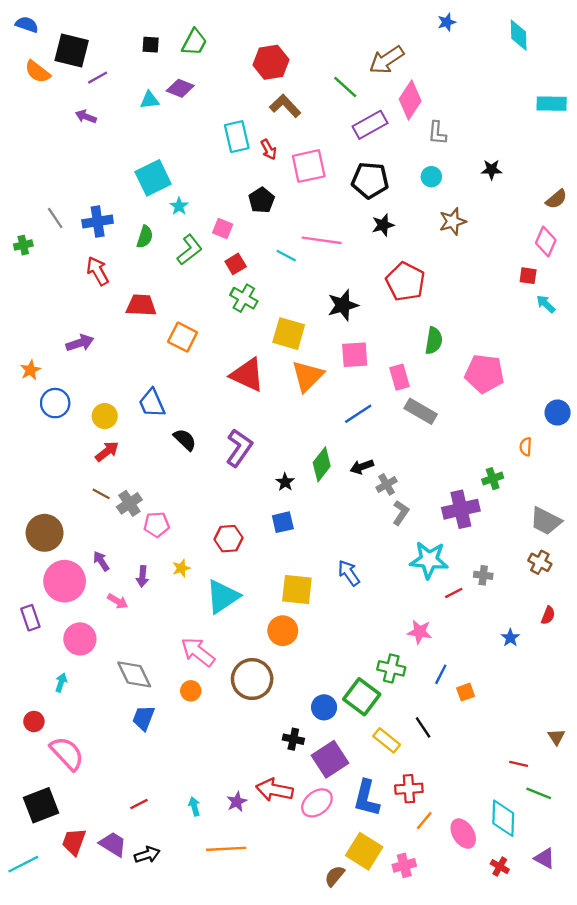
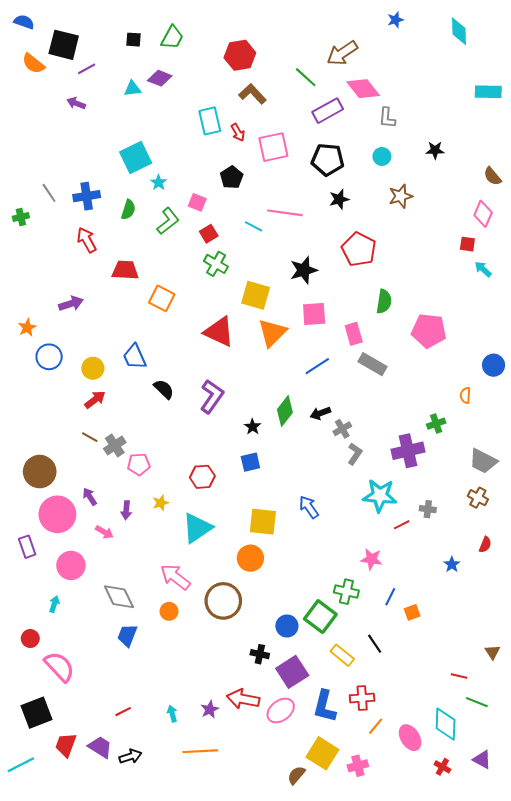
pink diamond: (410, 100) -> (363, 89), turned -72
brown semicircle: (556, 199) -> (492, 176), turned 90

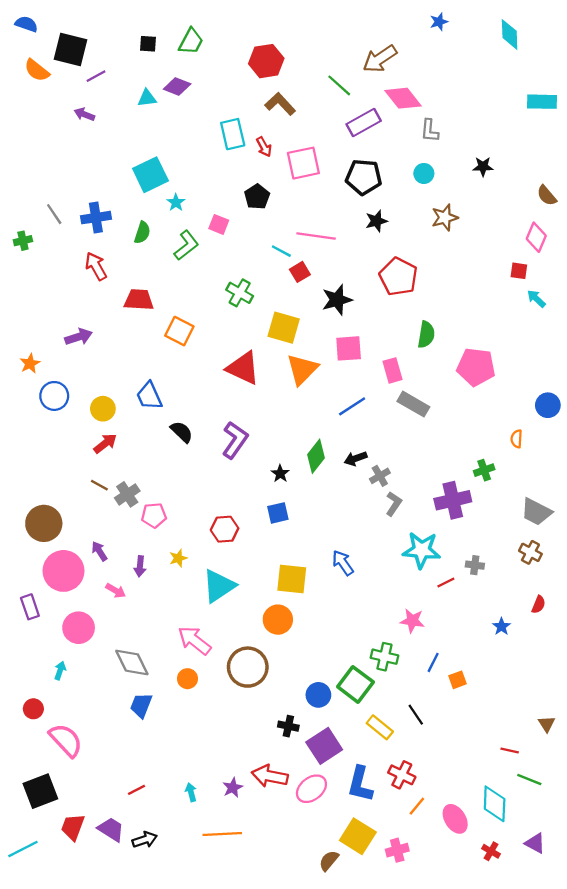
red square: (209, 234) -> (300, 272), moved
red cross: (362, 698) -> (402, 775), turned 30

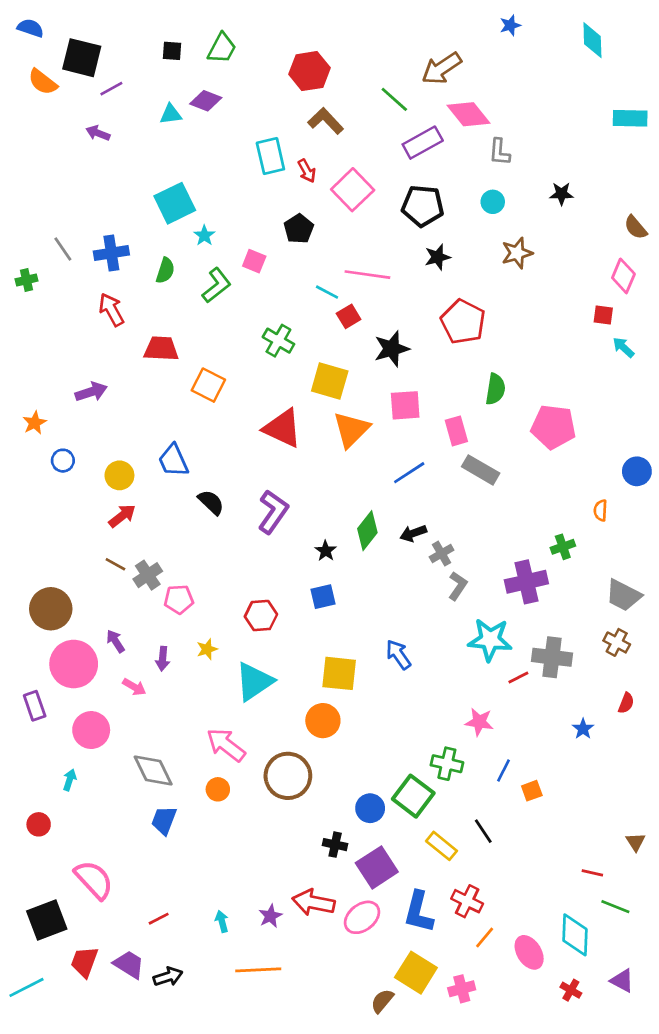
pink square: (303, 163) -> (353, 190), turned -32
blue circle: (54, 396) -> (63, 461), size x0.7
gray cross: (475, 565) -> (552, 657), size x1.8
pink semicircle: (66, 740) -> (94, 880), moved

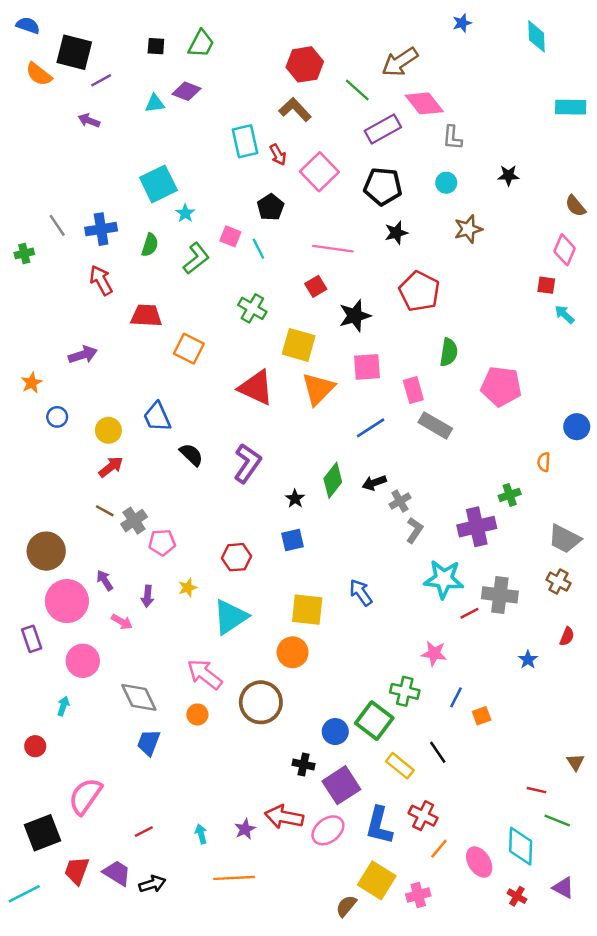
red hexagon: (309, 71) -> (305, 64), moved
cyan line: (327, 292) -> (258, 249), moved, turned 35
pink semicircle: (94, 880) -> (85, 796), turned -102

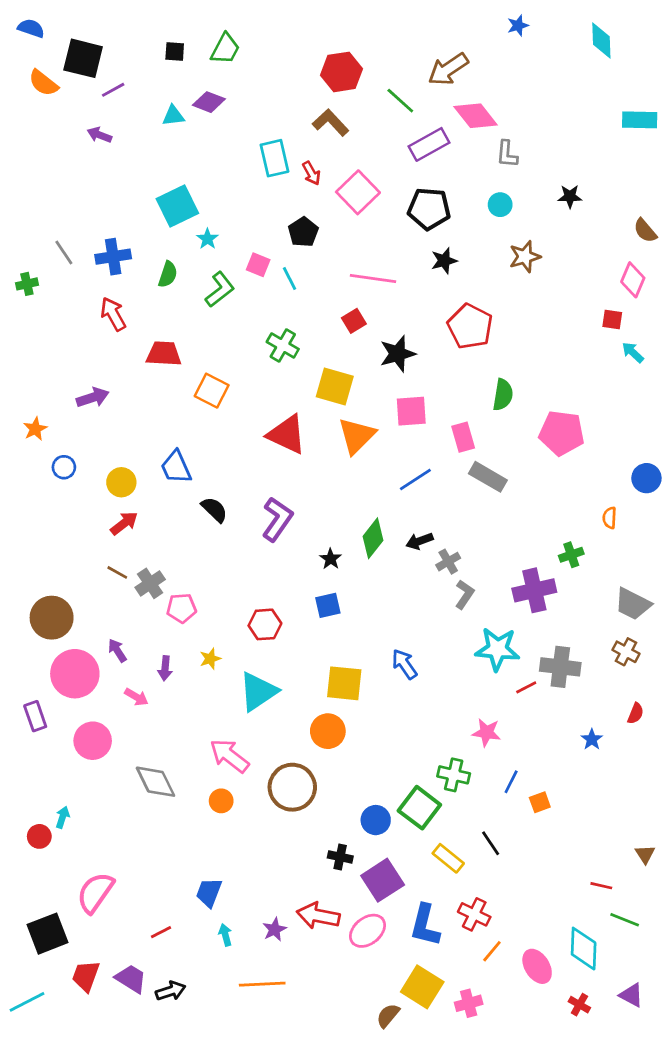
cyan arrow: (63, 706) -> (63, 817), moved
blue trapezoid: (149, 743) -> (209, 892), moved

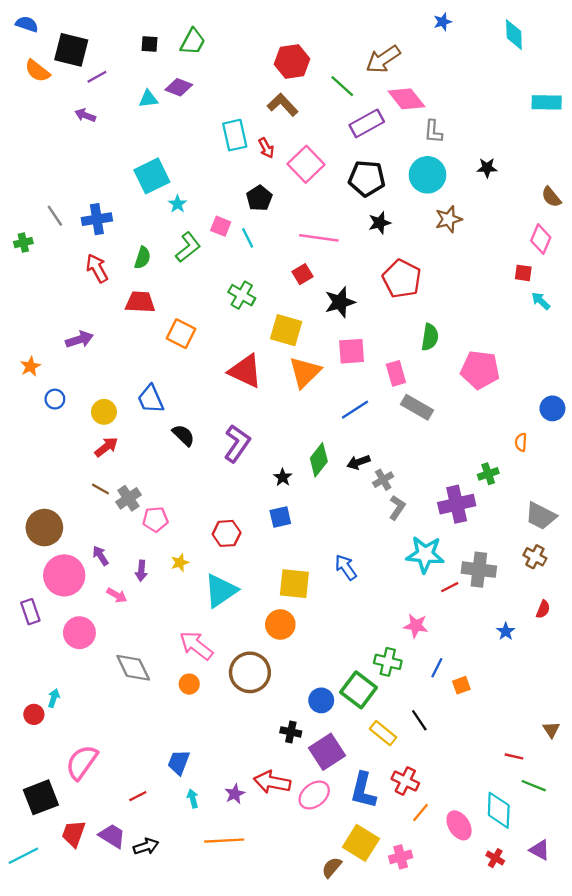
cyan circle: (500, 205) -> (427, 175), size x1.8
green semicircle: (168, 274) -> (142, 258), moved

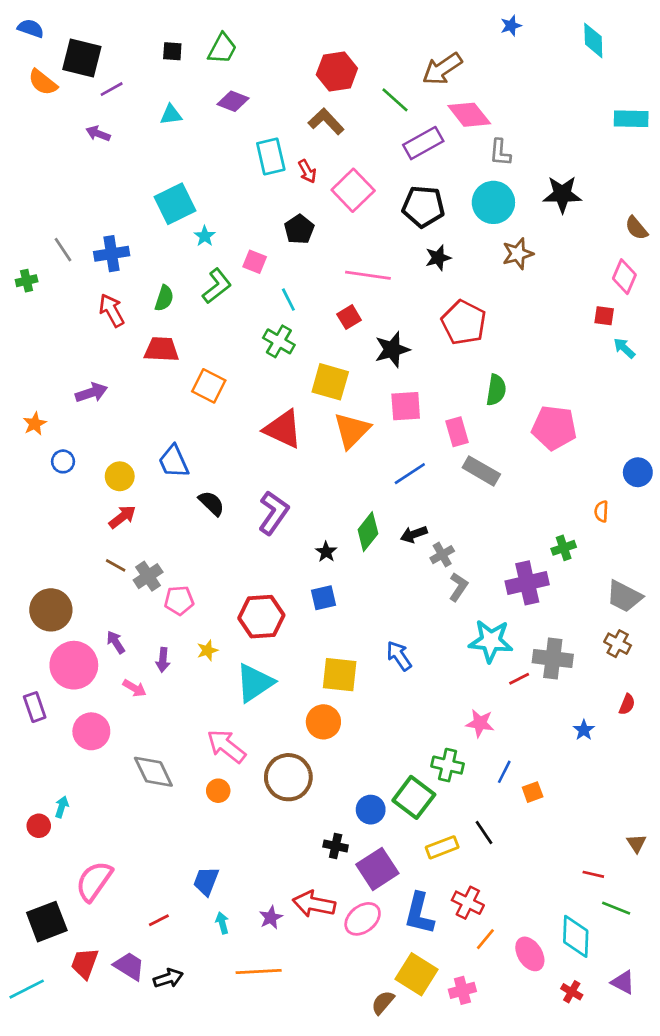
purple diamond: (179, 87) -> (233, 101), moved
black star: (487, 168) -> (562, 194), size x1.6
cyan line: (248, 238) -> (288, 300), moved
red hexagon: (227, 533) -> (261, 617), size x1.4
yellow rectangle: (383, 733) -> (442, 847), turned -60

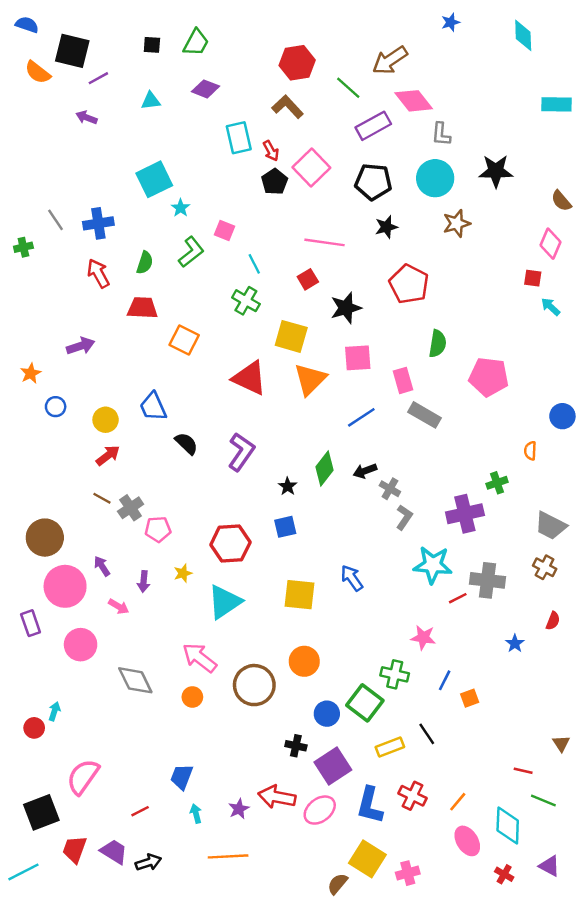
black pentagon: (299, 229) -> (274, 182), moved
gray cross: (442, 555) -> (390, 489), turned -30
orange circle: (323, 722) -> (304, 661), moved
orange line: (485, 939) -> (458, 802), moved

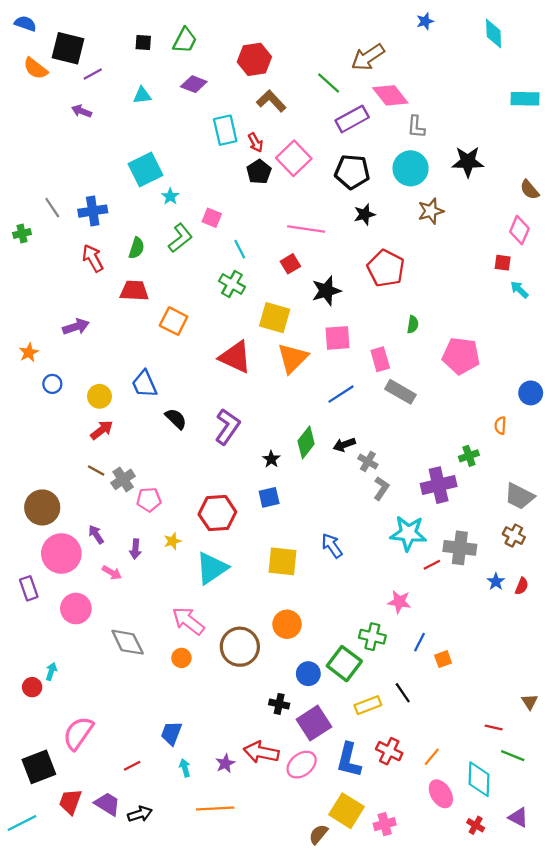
red hexagon: (297, 63) -> (254, 59), moved
green semicircle: (438, 344) -> (413, 324), size x0.7
blue star: (515, 643) -> (496, 582), moved

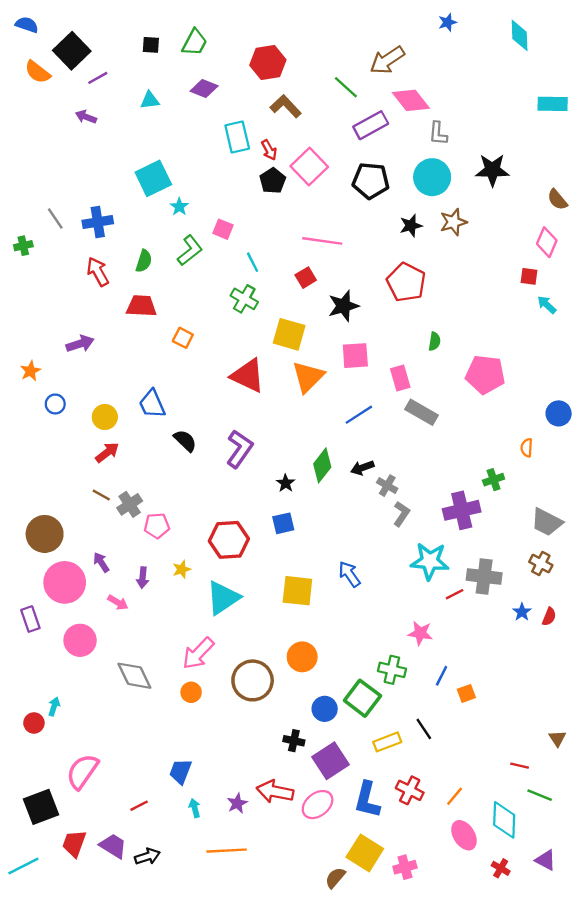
black square: (68, 48) -> (72, 51), turned 32
black star: (364, 214) -> (411, 226), moved
orange square: (174, 321) -> (183, 338), size x0.7
pink arrow: (188, 621) -> (198, 653), turned -84

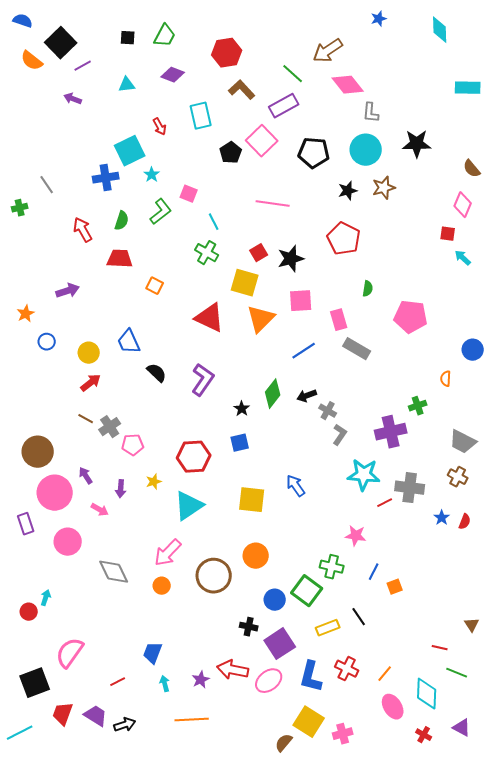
purple rectangle: (371, 125) -> (284, 106), moved
red arrow: (269, 150) -> (160, 127), moved
blue cross: (98, 222) -> (106, 178), moved
red square: (306, 278) -> (259, 253), moved

